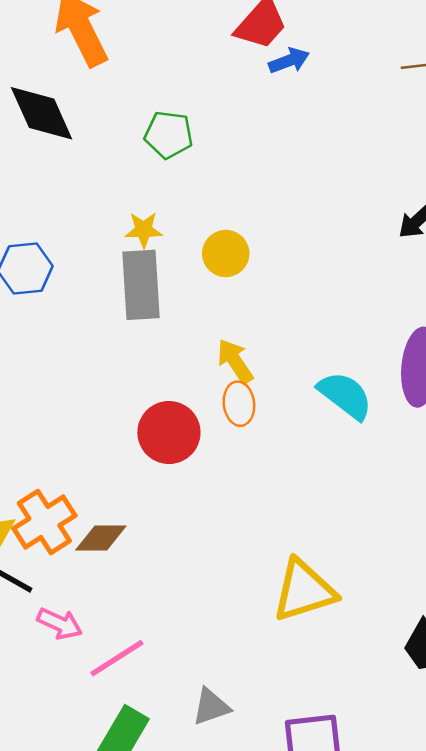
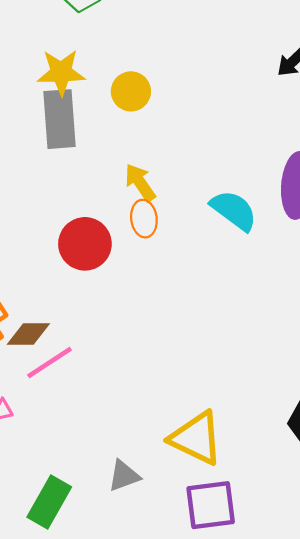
yellow star: (144, 230) -> (61, 72), size x1.5
yellow triangle: (304, 590) -> (196, 438), moved, turned 44
pink line: (117, 658) -> (50, 363), moved

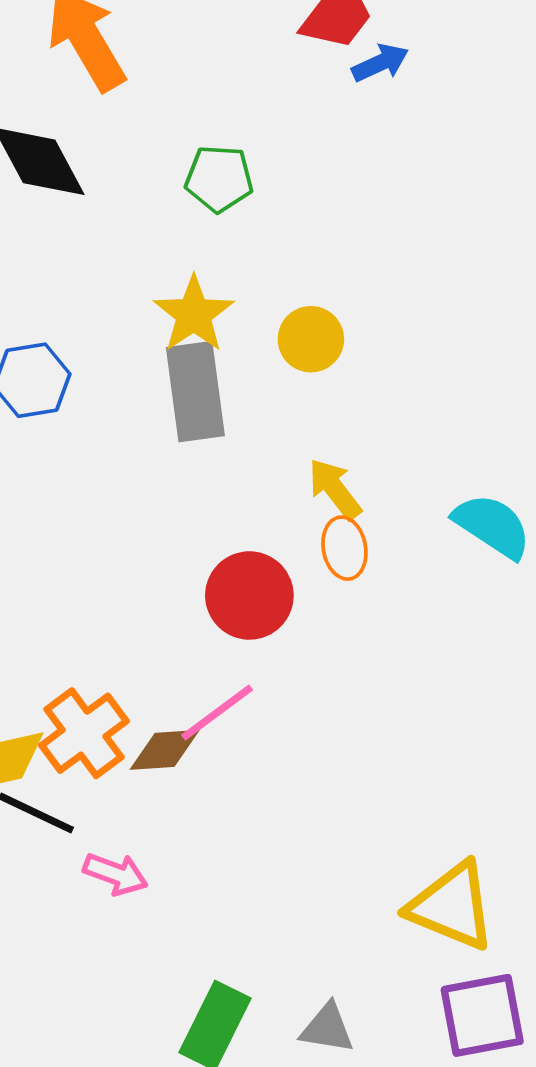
yellow star: (61, 72) -> (194, 314), turned -30
pink line: (50, 363) -> (217, 713), moved
gray triangle: (124, 476) -> (327, 1028), moved, turned 33

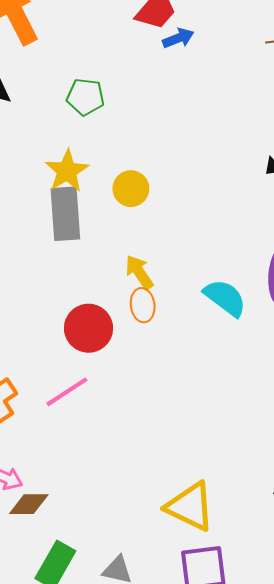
brown diamond: (165, 750) -> (29, 504), moved

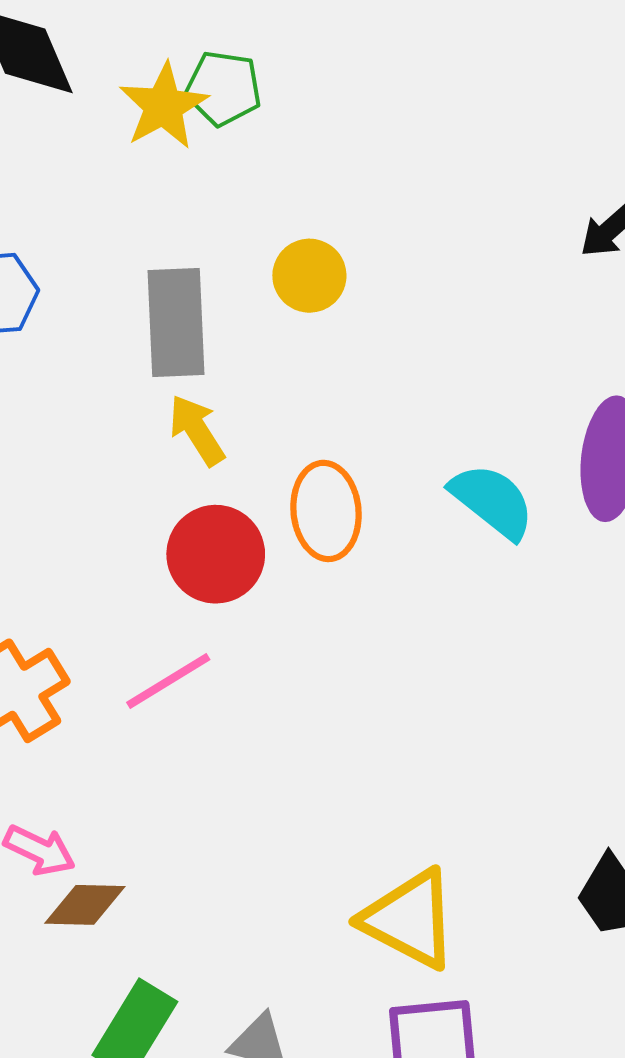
yellow star: (67, 171) -> (163, 106), moved
yellow arrow: (139, 272) -> (197, 430), moved
orange ellipse: (143, 305) -> (326, 511), size x1.4

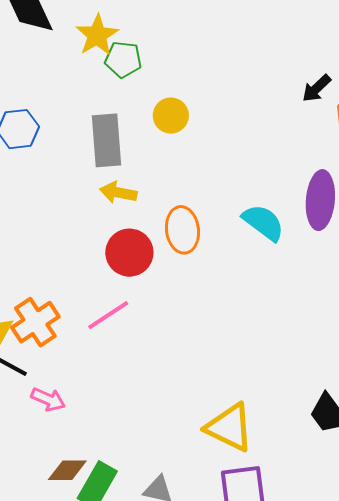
green pentagon: (223, 88) -> (123, 59), moved
yellow arrow: (197, 430) -> (118, 192), turned -45
brown diamond: (85, 905) -> (67, 470), moved

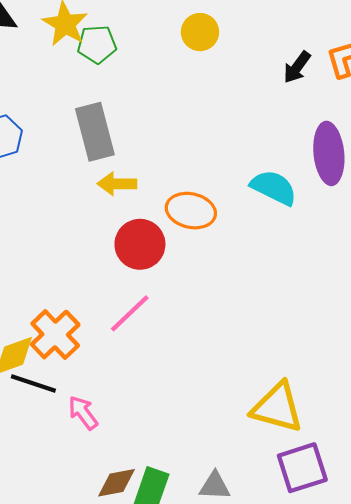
black arrow: (317, 88) -> (297, 67), moved
yellow circle: (171, 116) -> (200, 32), moved
orange ellipse: (182, 230) -> (191, 211), turned -60
pink arrow: (48, 399) -> (83, 413), turned -140

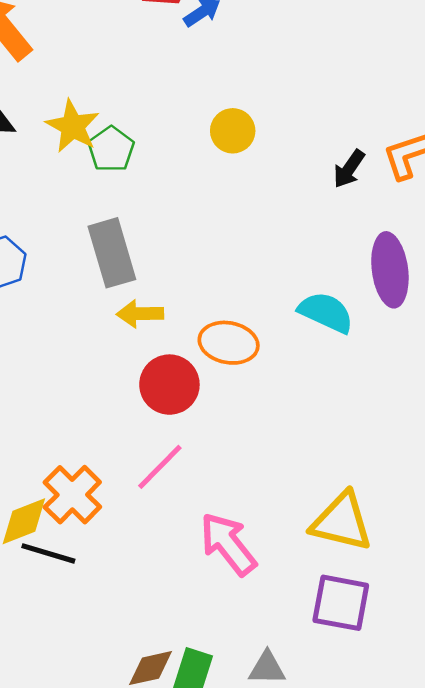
green pentagon: (97, 44) -> (111, 149), turned -30
yellow triangle: (277, 407) -> (342, 522), moved
pink arrow: (83, 413) -> (228, 544), moved, size x1.6
purple square: (302, 468) -> (341, 603), moved, turned 30

